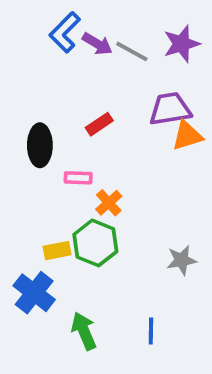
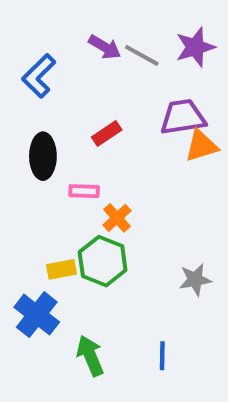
blue L-shape: (65, 32) -> (39, 76), moved

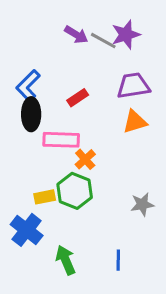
purple star: (195, 47) -> (126, 35), moved
blue L-shape: (39, 76) -> (28, 86), moved
orange triangle: (201, 146) -> (135, 122), moved
pink rectangle: (84, 191) -> (61, 140), size x1.6

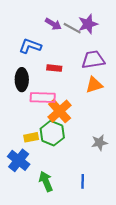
blue L-shape: (28, 86) -> (30, 46), moved, turned 65
red rectangle: (78, 98) -> (54, 68), turned 40
orange cross: (85, 159) -> (60, 111), size x1.6

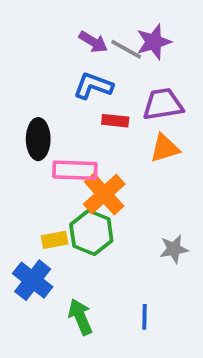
blue L-shape: (30, 46) -> (93, 86), moved
red rectangle: (54, 68) -> (115, 121), moved

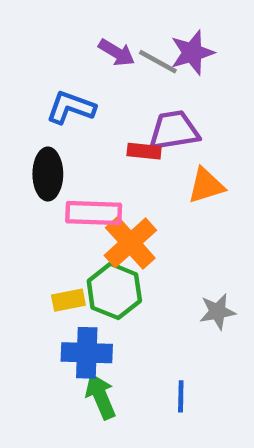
blue L-shape: (93, 86) -> (71, 108), moved
purple trapezoid: (163, 104) -> (174, 130), moved
blue cross: (33, 280) -> (87, 353), moved, turned -36

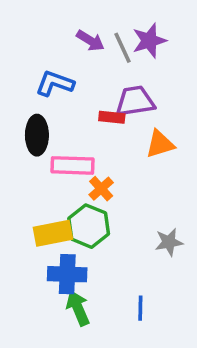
gray line: (158, 62) -> (123, 48), turned 36
orange cross: (130, 243) -> (101, 189), size x0.6
yellow rectangle: (68, 300) -> (53, 233), size x1.5

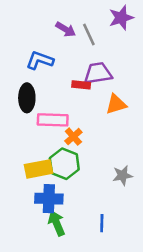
purple star: (149, 41) -> (121, 18), moved

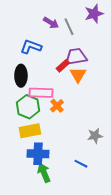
red rectangle: (81, 85) -> (63, 66), turned -48
orange triangle: (116, 104) -> (78, 75), moved, turned -42
green hexagon: (64, 164) -> (28, 107), moved
blue line: (102, 223) -> (81, 164), moved, turned -64

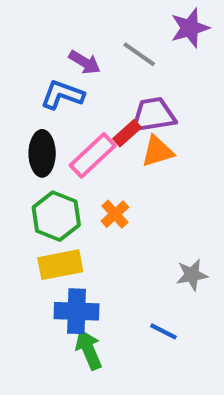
purple arrow: (51, 23) -> (85, 62), moved
gray line: (69, 27) -> (139, 54), turned -30
orange triangle: (78, 75) -> (157, 151), turned 42
pink rectangle: (41, 93) -> (93, 155), moved, turned -45

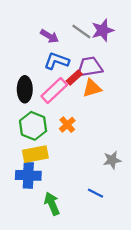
purple star: (190, 28) -> (103, 30), moved
blue L-shape: (62, 95) -> (57, 61), moved
blue cross: (77, 311) -> (28, 175), moved

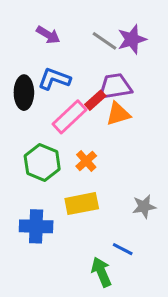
purple arrow: (50, 36) -> (48, 35), moved
blue L-shape: (57, 61) -> (54, 79), moved
black ellipse: (25, 89) -> (24, 93), moved
yellow rectangle: (35, 154) -> (82, 204), moved
green arrow: (52, 204) -> (101, 272), moved

